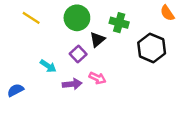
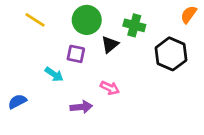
orange semicircle: (167, 13) -> (189, 14), turned 70
purple square: (78, 54) -> (76, 54), moved, turned -35
purple arrow: (72, 84) -> (81, 107), moved

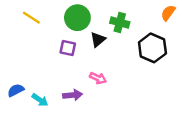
cyan arrow: (54, 74) -> (40, 100), moved

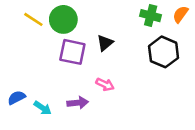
green circle: (77, 18) -> (63, 19), moved
green cross: (120, 23) -> (151, 16), moved
purple square: (68, 48) -> (72, 52), size x1.5

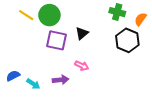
orange semicircle: (180, 14) -> (140, 19), moved

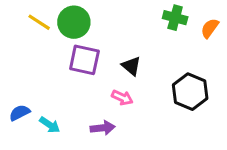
black triangle: (82, 33) -> (131, 66), moved, turned -40
black hexagon: (127, 40) -> (190, 92), moved
purple arrow: (61, 80) -> (103, 128), moved

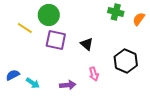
yellow line: (39, 22) -> (25, 28), moved
pink arrow: (122, 98) -> (94, 74), moved, turned 48

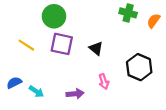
yellow line: (25, 28) -> (26, 45), moved

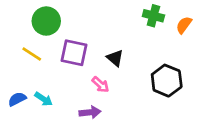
green circle: (54, 16) -> (46, 21), moved
pink arrow: (104, 82) -> (101, 85), moved, turned -32
cyan arrow: (36, 92) -> (44, 99), moved

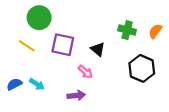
green cross: (153, 16) -> (127, 30), moved
orange semicircle: (184, 25) -> (155, 31), moved

